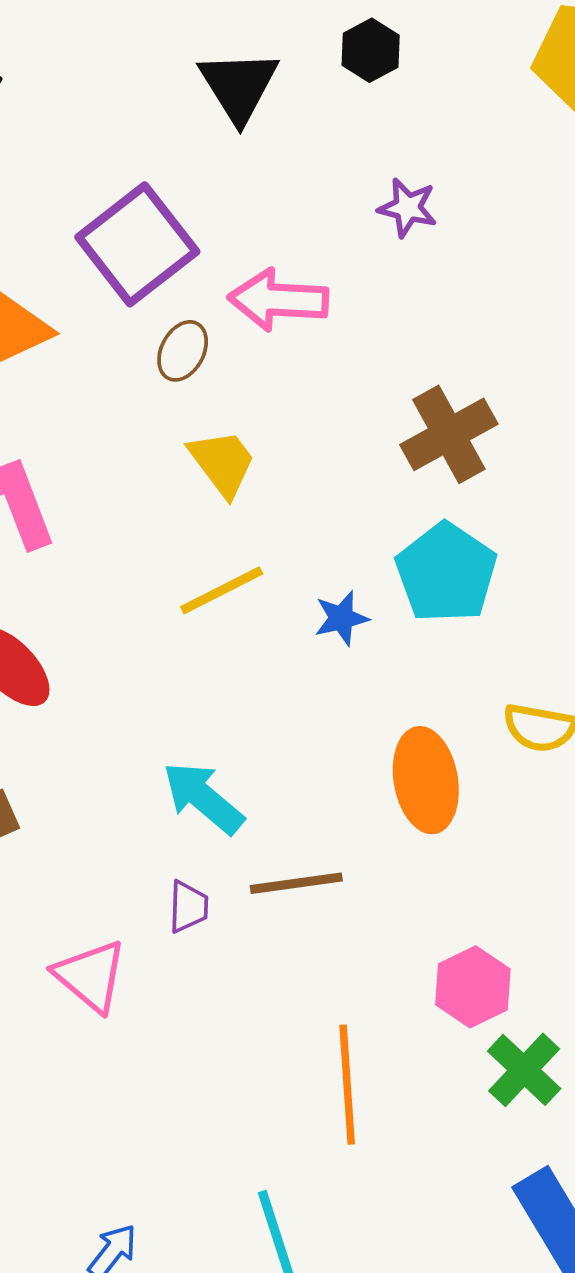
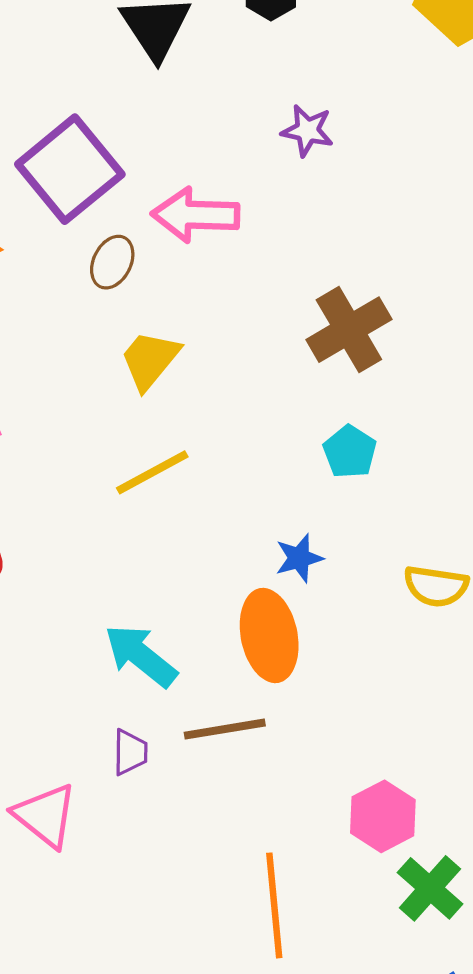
yellow trapezoid: (222, 463) -> (150, 360), turned -102
cyan pentagon: (446, 573) -> (350, 452), size x0.6
blue star: (341, 618) -> (299, 558), moved
orange ellipse: (426, 780) -> (269, 636), moved

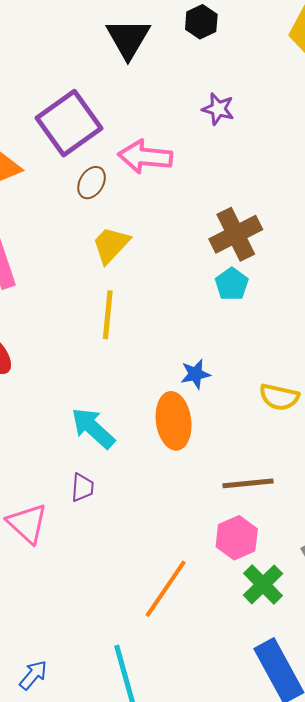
cyan pentagon: (350, 452) -> (232, 284), moved
yellow line: (152, 472) -> (108, 315), turned -60
brown line: (225, 729) -> (248, 483), moved
orange line: (274, 905) -> (166, 589), turned 36

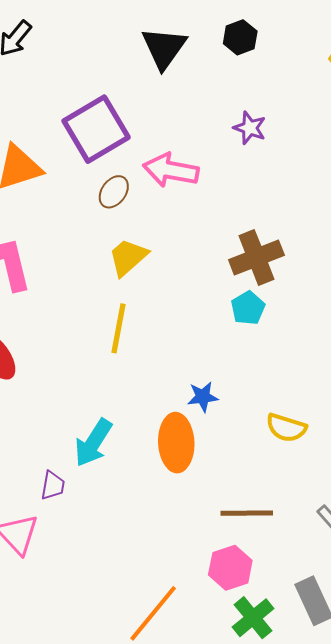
cyan arrow: (93, 428) -> (93, 443), turned -105
purple trapezoid: (82, 488) -> (53, 486), moved

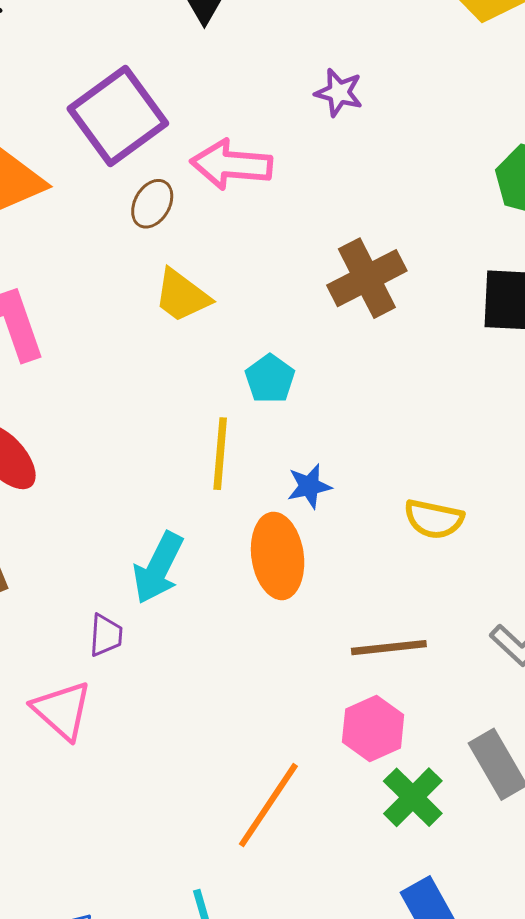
yellow trapezoid: (128, 257) -> (182, 296), turned -96
cyan pentagon: (248, 308) -> (270, 379), moved
yellow line: (118, 328) -> (220, 454), moved

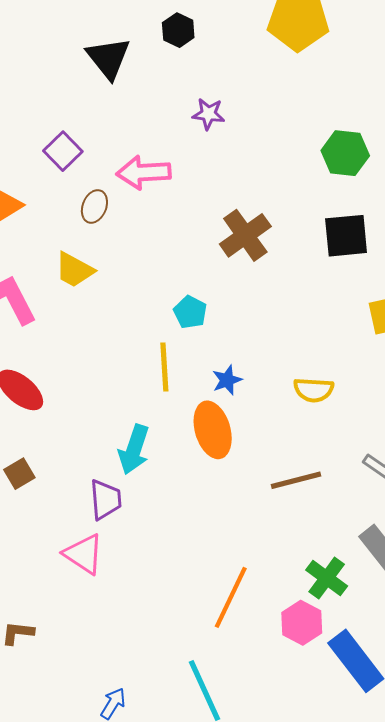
purple square: (118, 116) -> (63, 151), size x0.6
yellow trapezoid: (182, 296) -> (74, 270), moved
purple trapezoid: (106, 635) -> (106, 500), size x1.4
pink hexagon: (373, 728) -> (302, 623), moved

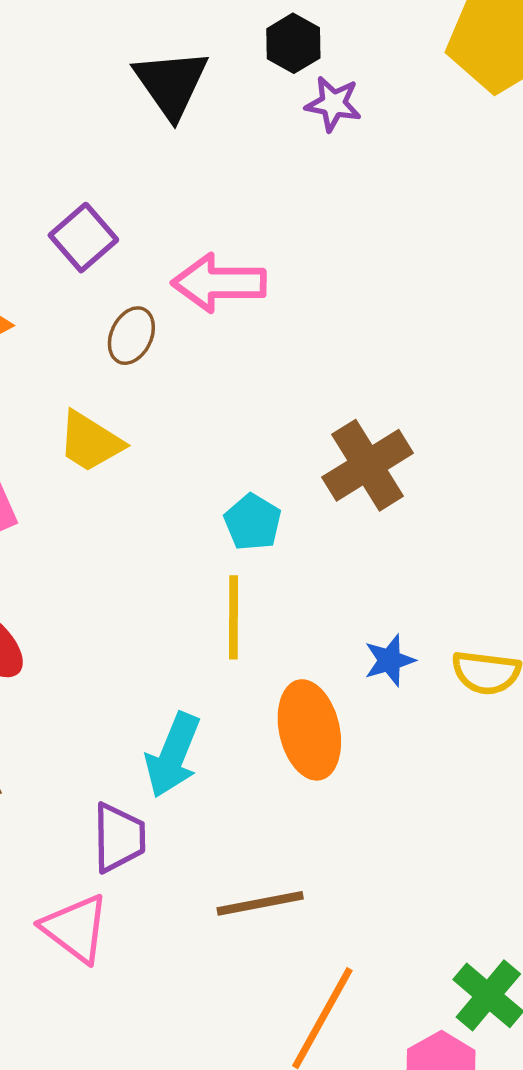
purple star: (208, 114) -> (333, 104), moved
brown cross: (245, 235) -> (368, 465), moved
cyan pentagon: (190, 312) -> (253, 522), moved
blue star: (227, 380) -> (390, 660), moved
brown line: (296, 480) -> (260, 903), moved

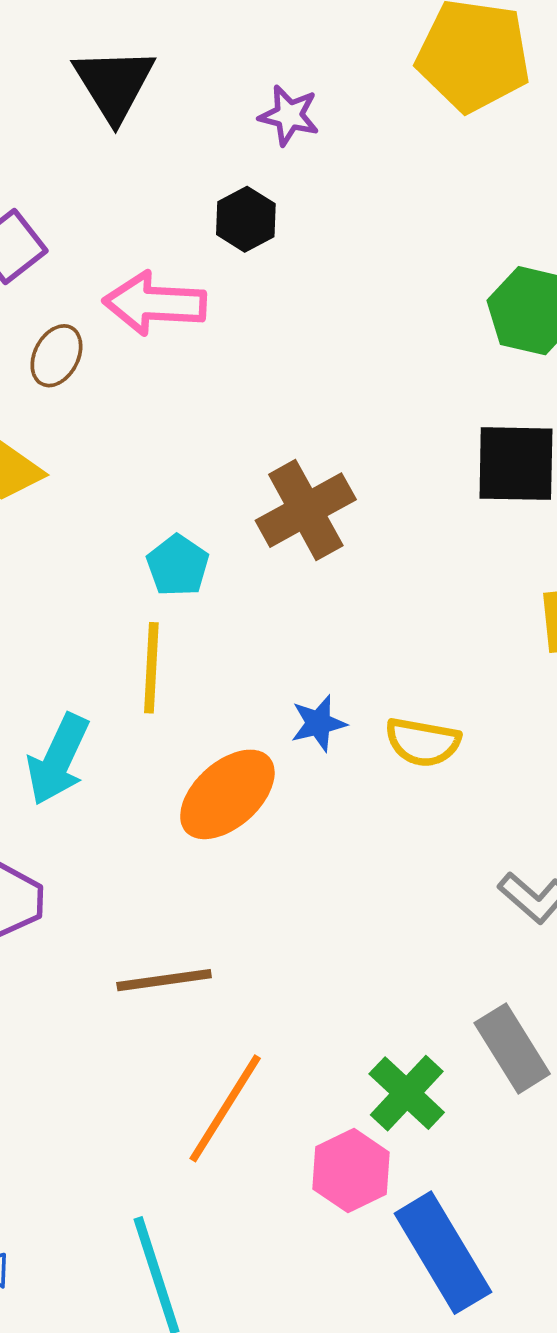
black hexagon: (293, 43) -> (246, 219), moved
orange ellipse: (309, 730) -> (227, 794), turned 58
cyan arrow: (173, 755) -> (58, 759), moved

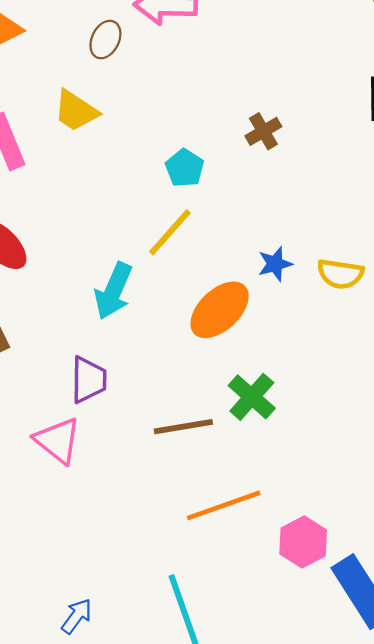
brown cross: (306, 510) -> (263, 131), size x0.6
yellow line: (151, 668) -> (170, 232), turned 40
green cross: (407, 1093) -> (252, 397), moved
orange line: (225, 1108) -> (224, 505), turned 40

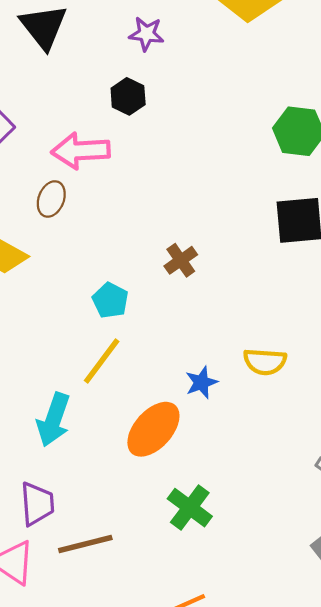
brown ellipse: (105, 40) -> (51, 199), moved
yellow semicircle: (340, 274) -> (265, 362), moved
brown line: (183, 427) -> (85, 544), moved

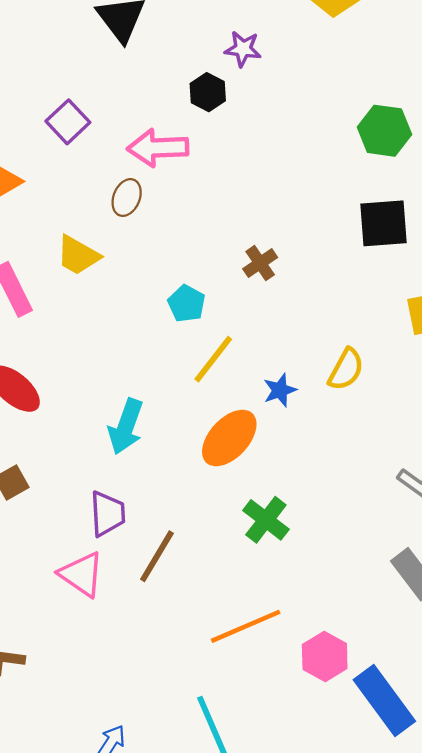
purple star: (146, 34) -> (243, 49), moved
yellow line: (102, 361) -> (213, 359), moved
yellow semicircle: (265, 362) -> (346, 369), turned -66
brown line: (85, 544) -> (157, 556), turned -46

